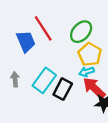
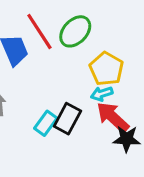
green ellipse: (81, 32) -> (75, 31), moved
cyan rectangle: (44, 80) -> (46, 123), moved, size x0.7

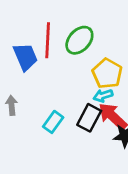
red line: (39, 31) -> (48, 40), turned 36
black rectangle: (67, 119) -> (89, 118), moved

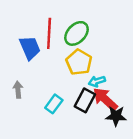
yellow pentagon: (107, 73) -> (79, 62), moved

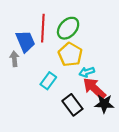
gray arrow: (18, 90) -> (14, 59), moved
black rectangle: (85, 100) -> (72, 105), moved, turned -65
cyan rectangle: (54, 104) -> (48, 81), moved

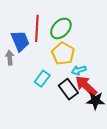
black rectangle: (72, 105) -> (68, 89), moved

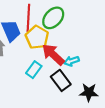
yellow pentagon: (63, 54) -> (37, 37), moved
red arrow: (86, 86) -> (53, 55), moved

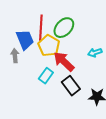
cyan arrow: (72, 61) -> (95, 53), moved

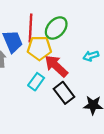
yellow pentagon: (49, 46) -> (39, 48), turned -30

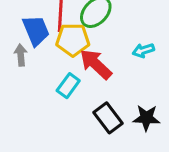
black rectangle: (64, 93) -> (108, 118), moved

